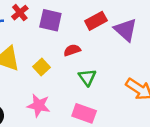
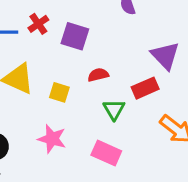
red rectangle: (96, 21) -> (145, 88), moved
yellow square: (41, 67) -> (59, 92), turned -35

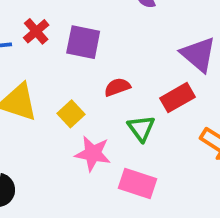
yellow square: (59, 92) -> (71, 114), turned 36
pink star: (52, 139) -> (93, 154), moved

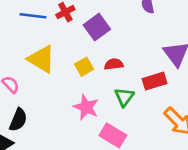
purple square: (83, 42) -> (97, 27), turned 30
yellow square: (71, 114) -> (84, 67), moved

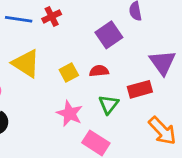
purple square: (97, 27) -> (109, 35), moved

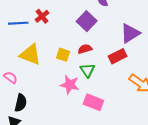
purple triangle: (163, 62) -> (130, 33), turned 45
yellow square: (69, 73) -> (63, 55), turned -32
green triangle: (109, 104) -> (87, 70), moved

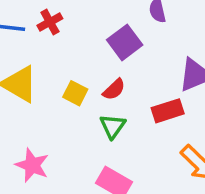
red semicircle: (85, 49) -> (114, 89), turned 144
pink star: (70, 85) -> (32, 165), moved

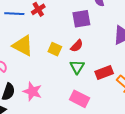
purple square: (125, 42) -> (81, 19), turned 30
red rectangle: (168, 111) -> (104, 72), moved

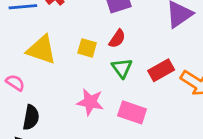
pink star: (32, 91) -> (90, 102), moved

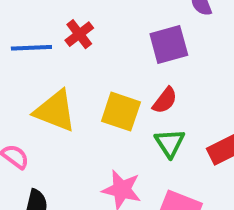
yellow square: (87, 48) -> (121, 112), size x1.4

